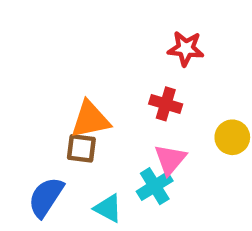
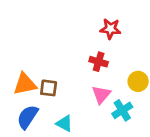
orange triangle: (90, 120) -> (25, 84), moved
cyan cross: (155, 186) -> (122, 110), moved

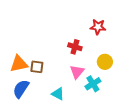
red star: (110, 29) -> (98, 27), moved
cyan triangle: (64, 124) -> (58, 94), moved

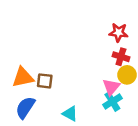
red cross: (75, 47) -> (121, 57), moved
pink triangle: (77, 72) -> (111, 87), moved

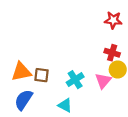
red star: (119, 33) -> (113, 20), moved
cyan cross: (112, 102) -> (75, 80), moved

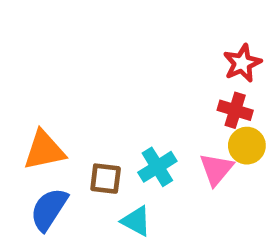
red star: (113, 20) -> (242, 63), moved, turned -30
brown square: (41, 75) -> (106, 179), moved

